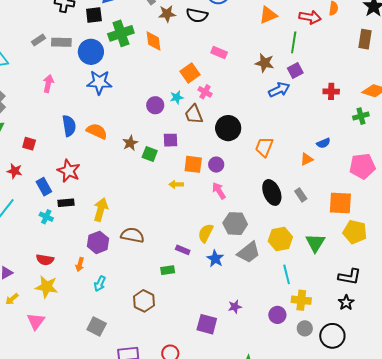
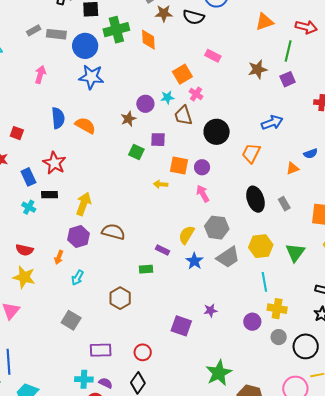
brown star: (265, 63) -> (258, 69), turned -30
blue arrow: (279, 90) -> (272, 123), moved
brown star: (130, 143) -> (128, 119), moved

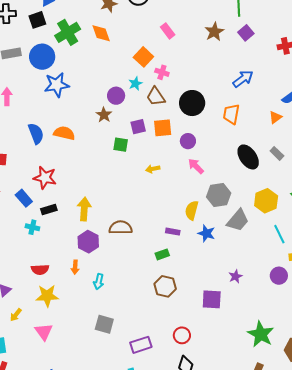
pink rectangle: (213, 56) -> (168, 31), turned 42
orange square: (179, 165) -> (163, 128), moved
brown hexagon: (120, 298) -> (165, 286), moved

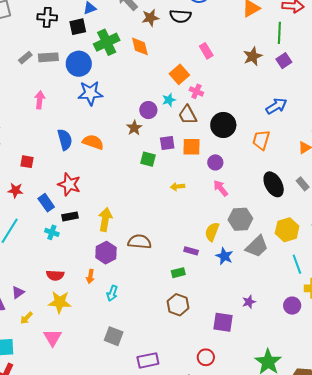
red circle: (182, 335) -> (206, 357), moved

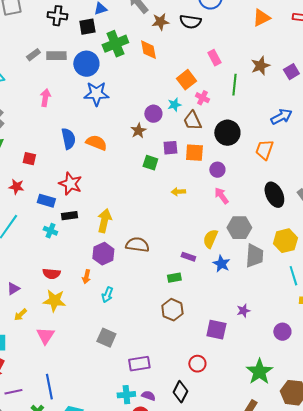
green line: (279, 33) -> (234, 85), moved
blue rectangle: (46, 203) -> (46, 201), turned -42
gray trapezoid: (257, 246) -> (254, 256), turned -45
purple circle: (292, 306) -> (282, 332), moved

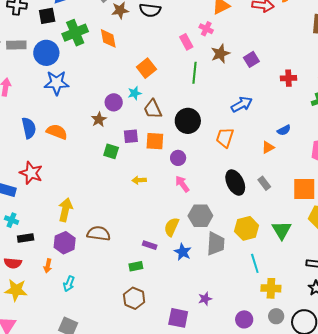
pink rectangle: (214, 58) -> (186, 42), moved
pink cross: (202, 98) -> (206, 29), moved
black rectangle: (69, 216) -> (26, 238), moved

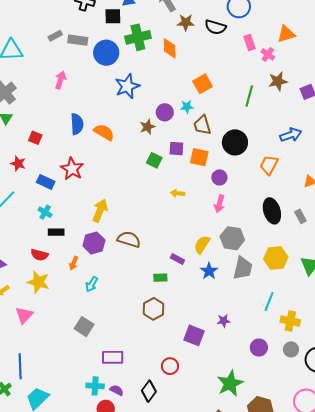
pink rectangle: (186, 42) -> (249, 42), moved
blue star: (57, 83) -> (127, 86), moved, turned -30
pink arrow: (182, 184) -> (219, 204), turned -138
cyan line: (255, 263) -> (269, 302), moved, turned 30

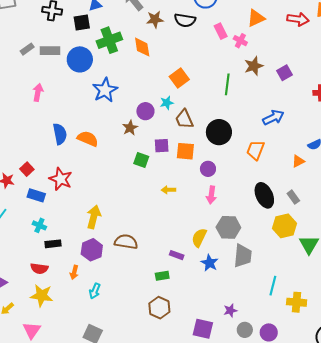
red square: (35, 138) -> (27, 169), moved, turned 32
yellow hexagon: (276, 258) -> (285, 226), moved
gray circle: (291, 349) -> (245, 330), moved

